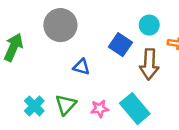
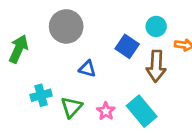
cyan cross: (34, 106) -> (41, 95), moved, turned 30
pink star: (100, 109) -> (106, 111), turned -30

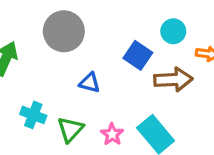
brown arrow: (156, 66) -> (173, 80), turned -96
cyan cross: (41, 95) -> (33, 115), turned 36

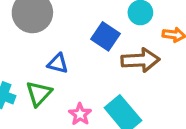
green triangle: (70, 129) -> (39, 94), moved

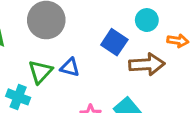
green triangle: (39, 94) -> (40, 72), moved

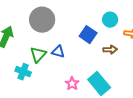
brown arrow: (147, 64) -> (110, 50), size x0.6

